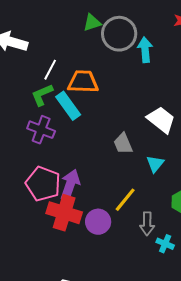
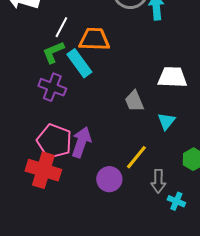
white trapezoid: (161, 120) -> (172, 77), turned -36
red cross: (64, 213) -> (43, 170), moved

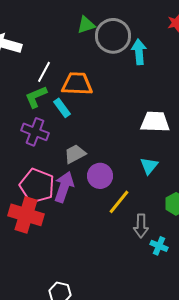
cyan rectangle: (79, 63) -> (62, 108), size x0.7
gray trapezoid: (134, 101) -> (75, 154), moved, turned 85
purple circle: (109, 179) -> (100, 176), moved

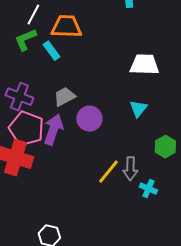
purple cross: (35, 132) -> (19, 97), moved
yellow line: (119, 202) -> (108, 172), moved

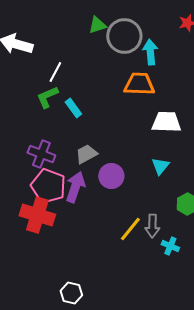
orange trapezoid: (66, 27) -> (139, 84), moved

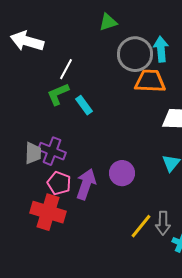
gray circle: (124, 36) -> (135, 54), moved
gray trapezoid: (86, 154) -> (33, 153), moved, turned 120
pink pentagon: (48, 186) -> (59, 183), size x0.7

